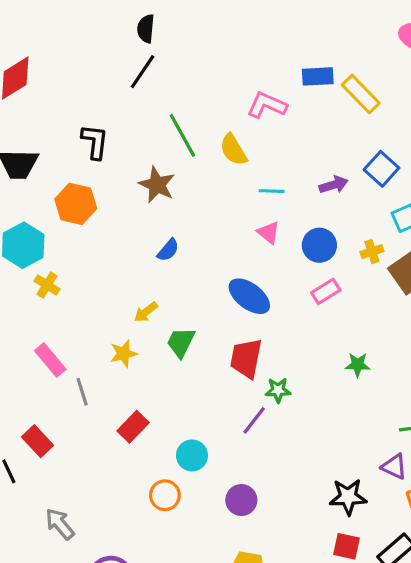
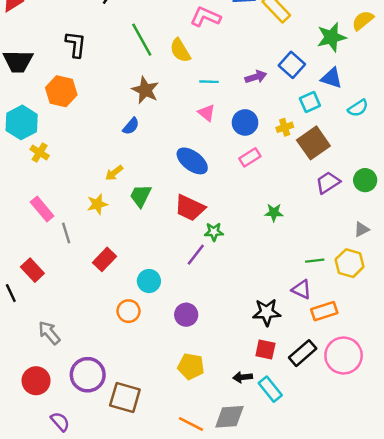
brown star: (157, 185) -> (145, 90), moved
red trapezoid: (246, 358) -> (190, 208), turned -76

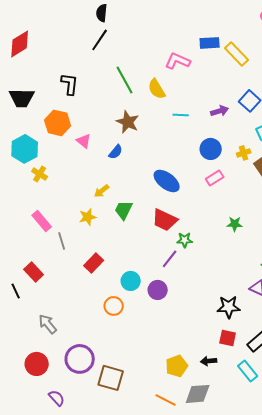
pink triangle: (207, 113) -> (84, 141), moved
purple circle: (186, 315) -> (158, 290), moved
yellow pentagon: (191, 366) -> (177, 366), moved, turned -30
cyan rectangle: (270, 389) -> (248, 371), moved

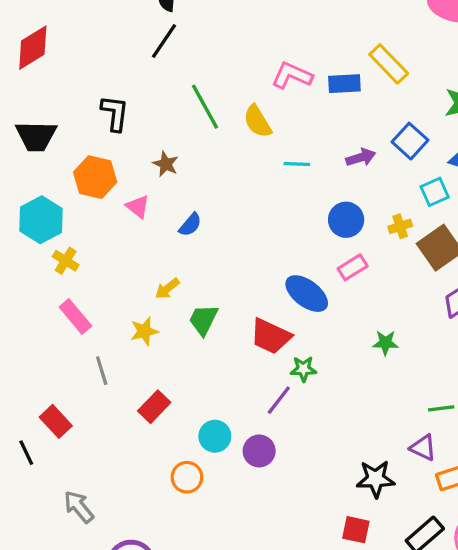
blue rectangle: (210, 43) -> (344, 84), moved
brown star: (128, 122) -> (166, 164), moved, size x0.7
blue ellipse: (167, 181) -> (307, 294), moved
pink rectangle: (42, 221) -> (75, 317), moved
red square: (228, 338) -> (356, 530), moved

